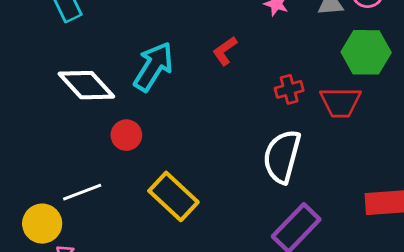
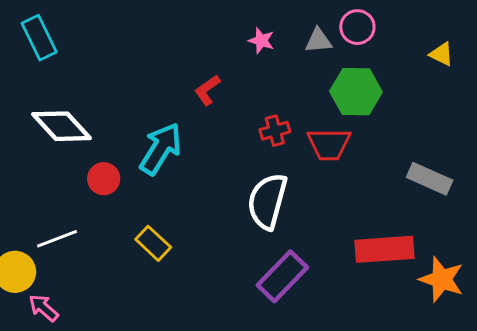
cyan arrow: (153, 67) -> (161, 149), moved
yellow rectangle: (173, 196) -> (153, 243), size x0.7

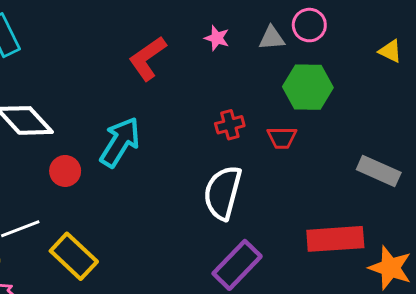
red L-shape: (207, 90) -> (147, 58), moved, size x1.5
red trapezoid: (329, 144) -> (282, 138), size x0.7
yellow rectangle: (153, 243) -> (74, 256), moved, size x1.4

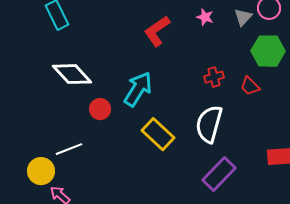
gray triangle: (272, 38) -> (243, 17), turned -42
red trapezoid: (282, 138) -> (250, 86), turned 45
yellow rectangle: (74, 256) -> (158, 134), moved

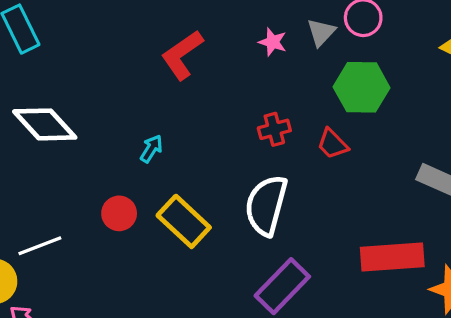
pink star: (205, 17) -> (273, 42), moved
cyan arrow: (138, 89) -> (151, 149), size x0.5
red circle: (100, 109) -> (119, 213), moved

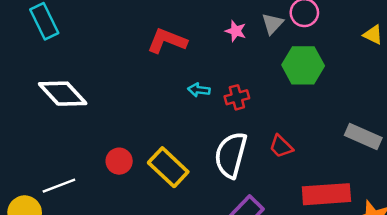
red L-shape: (182, 55) -> (167, 41), turned 57
red trapezoid: (332, 144) -> (281, 146), moved
cyan arrow: (151, 149) -> (199, 90), moved, turned -115

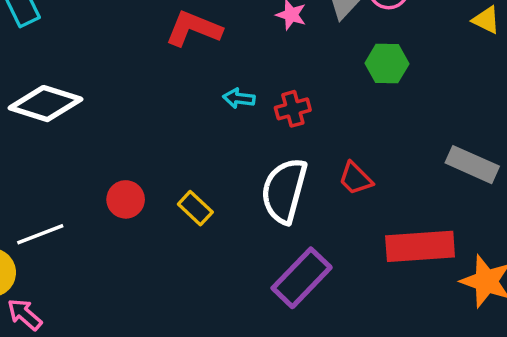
green hexagon: (303, 65) -> (387, 64), size x0.7
white diamond: (63, 94) -> (45, 104), turned -30
yellow rectangle: (168, 167) -> (195, 208), size x0.6

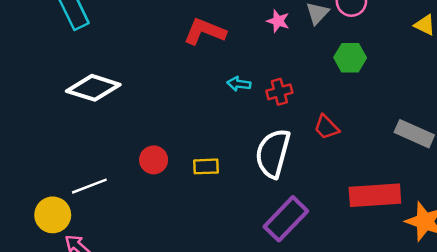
red trapezoid: (356, 178) -> (327, 127), moved
yellow rectangle: (195, 208) -> (206, 166), turned -45

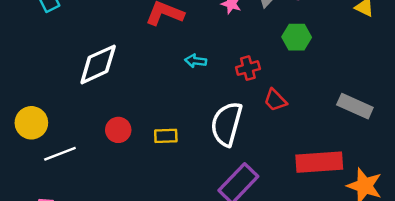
white diamond: (93, 88) -> (98, 64), moved, turned -42
red cross: (279, 92) -> (248, 68), moved
yellow circle: (53, 215) -> (31, 123), moved

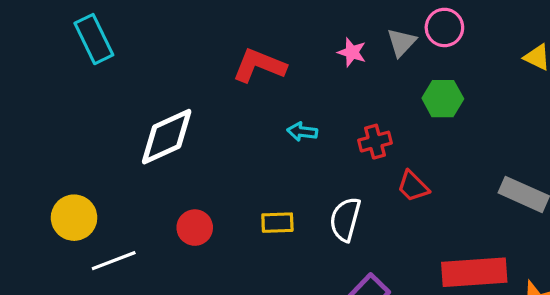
white semicircle: (226, 124) -> (345, 219), size x0.7
yellow rectangle: (166, 136) -> (277, 223), moved

